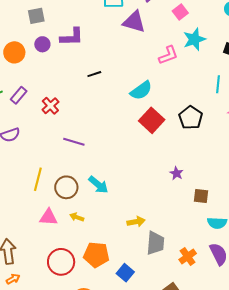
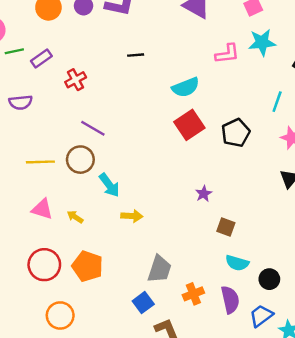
yellow line: (38, 179) -> (40, 162), turned 60
brown circle: (66, 187) -> (80, 160), moved
yellow arrow: (136, 222) -> (132, 216), moved
blue square: (125, 273) -> (143, 303), moved

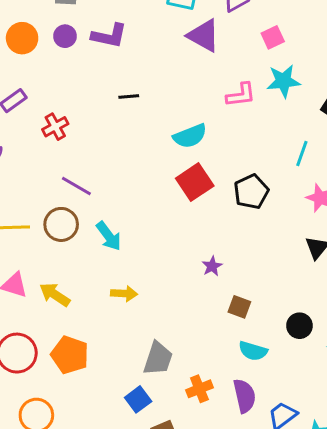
cyan arrow: (109, 185) -> (109, 236), moved
yellow arrow: (75, 217) -> (55, 295), size x1.5
black circle: (269, 279) -> (299, 326), moved

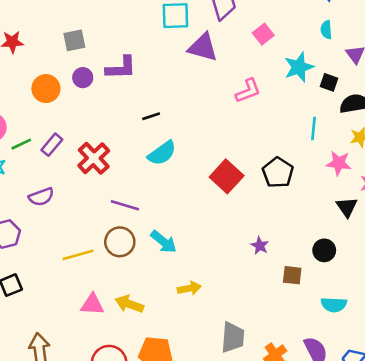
cyan star: (283, 81) -> (299, 67), moved
red cross: (55, 127) -> (94, 158), size x1.4
cyan semicircle: (190, 136) -> (162, 153), moved
black circle: (299, 326) -> (324, 250), moved
cyan semicircle: (253, 351) -> (334, 305), moved

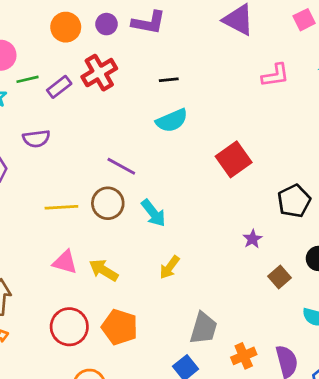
red cross: (94, 158) -> (99, 73), moved
black pentagon: (278, 173) -> (294, 201), moved
brown square: (292, 275) -> (279, 277), turned 30
yellow arrow: (189, 288) -> (170, 267), turned 125

